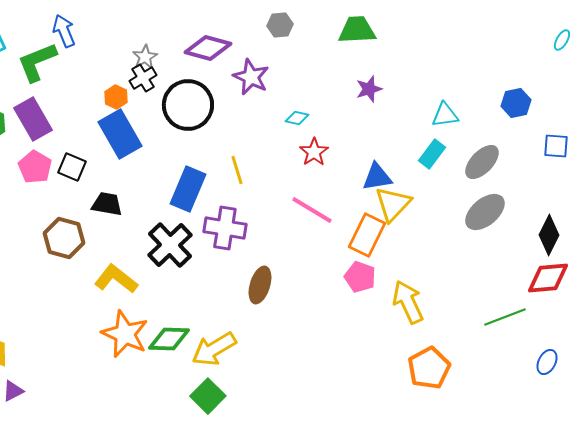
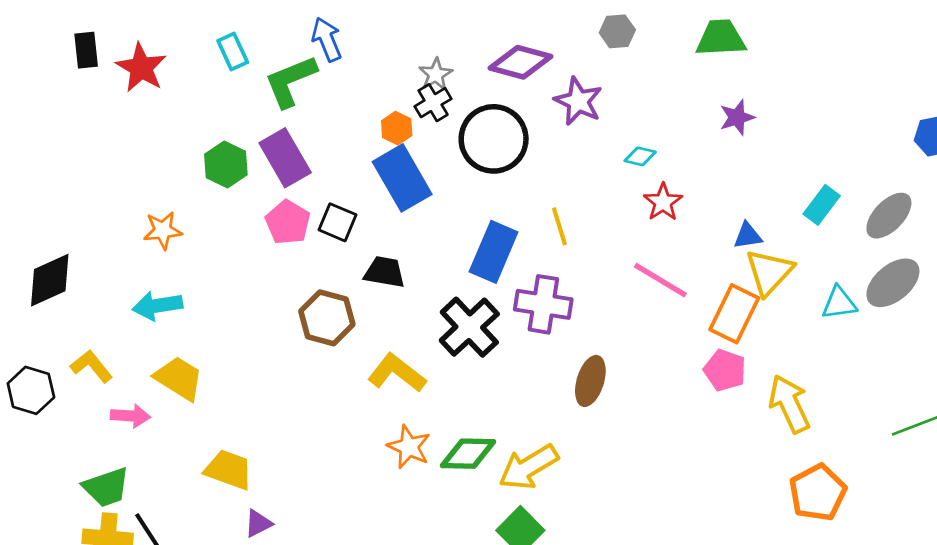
cyan triangle: (445, 115) -> (839, 303), moved
blue triangle: (377, 177) -> (748, 236), size x0.7
orange star: (125, 334) -> (409, 447), size x0.7

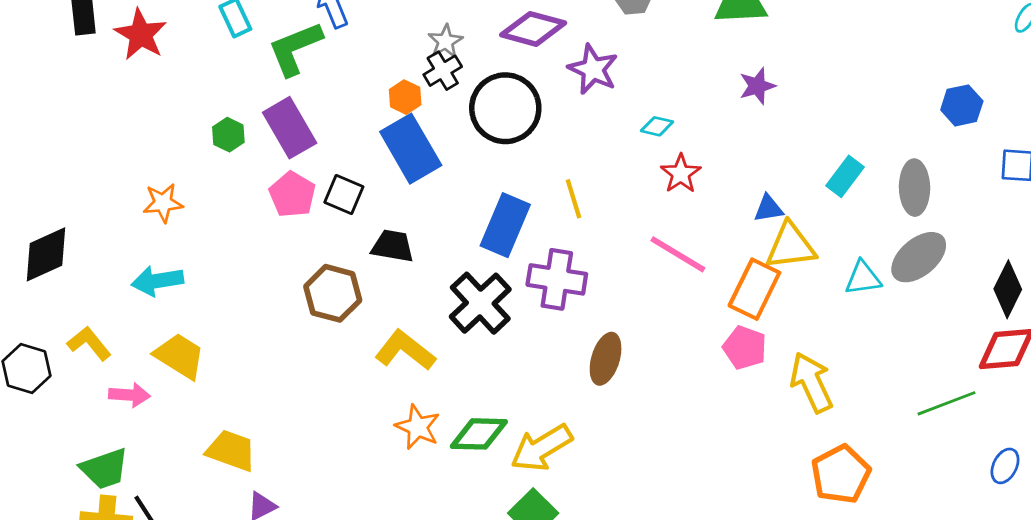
green hexagon: (226, 164) -> (228, 135), size x0.7
gray ellipse: (889, 216) -> (915, 188), turned -45
yellow triangle: (769, 272) -> (791, 246), turned 40

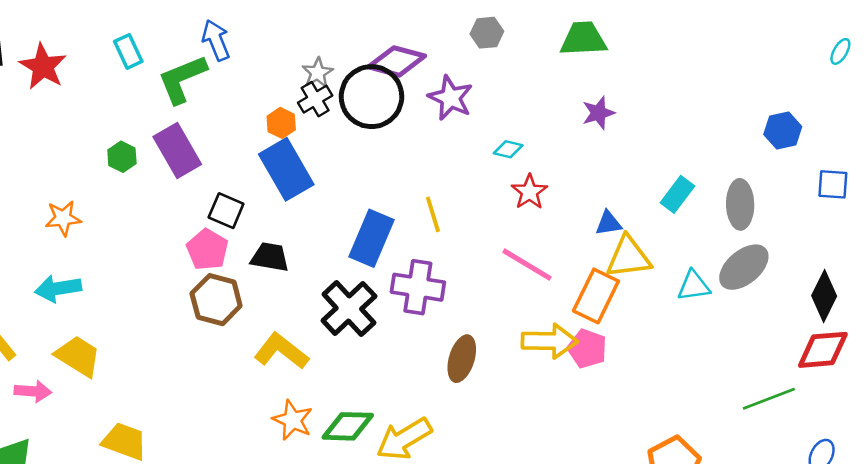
black circle: (505, 108) -> (371, 97), moved
pink pentagon: (292, 195) -> (207, 250), moved
yellow arrow: (812, 382) -> (550, 341), moved, turned 116

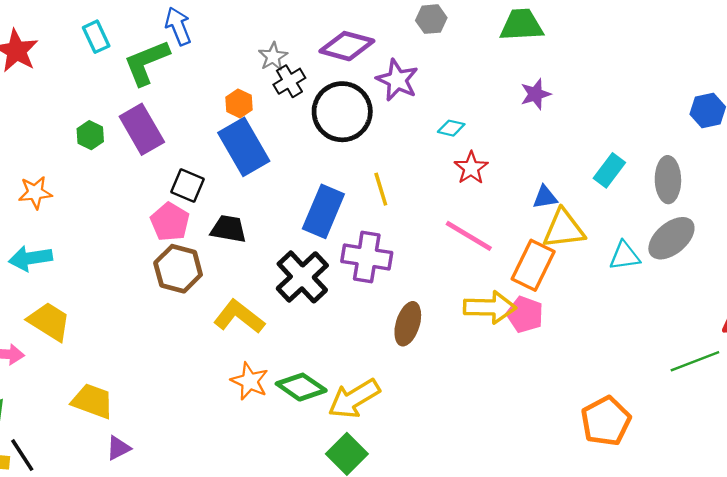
black circle: (371, 97) -> (342, 112), moved
black cross: (315, 99) -> (289, 81), moved
green diamond: (348, 426) -> (301, 387), turned 33

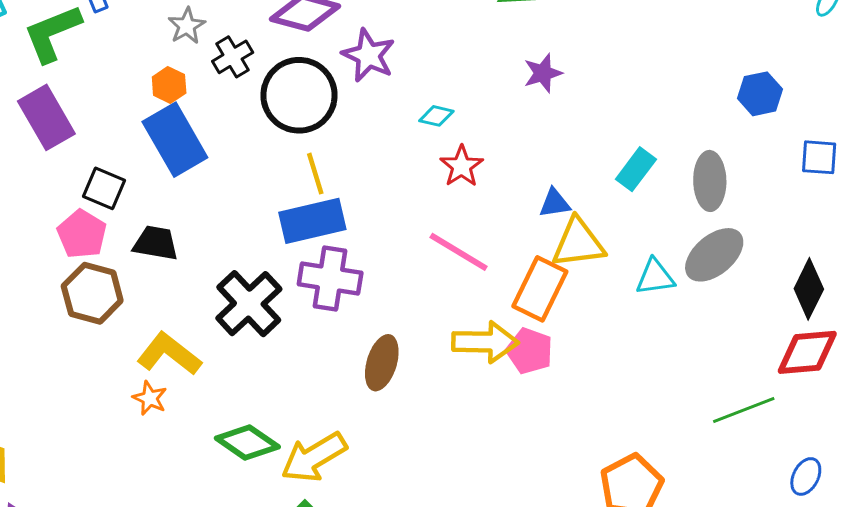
gray star: (273, 57) -> (187, 26), moved
yellow line: (381, 189) -> (315, 174), moved
blue rectangle: (323, 211) -> (312, 221), moved, turned 54
orange star: (250, 381) -> (150, 398), moved, size x0.7

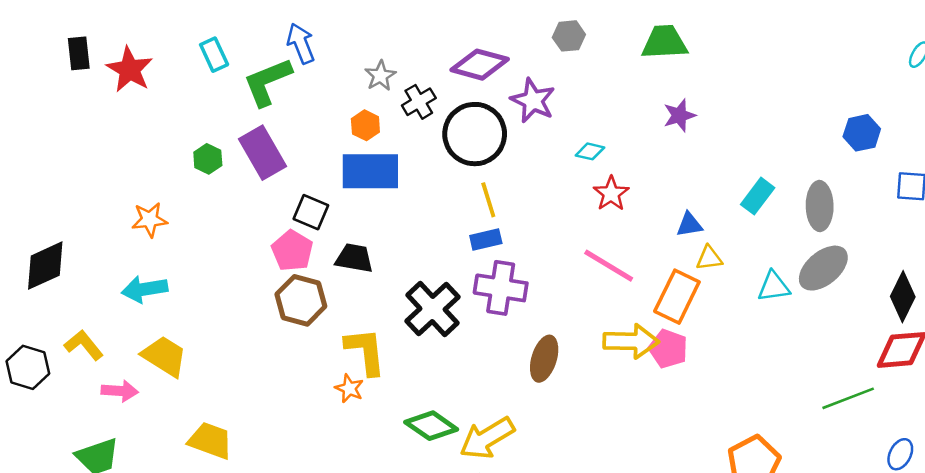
blue rectangle: (175, 140) -> (370, 171), turned -60
blue rectangle: (312, 221) -> (486, 240), size x0.6
yellow triangle: (578, 243) -> (709, 258), size x0.6
yellow L-shape: (169, 354) -> (365, 351), turned 46

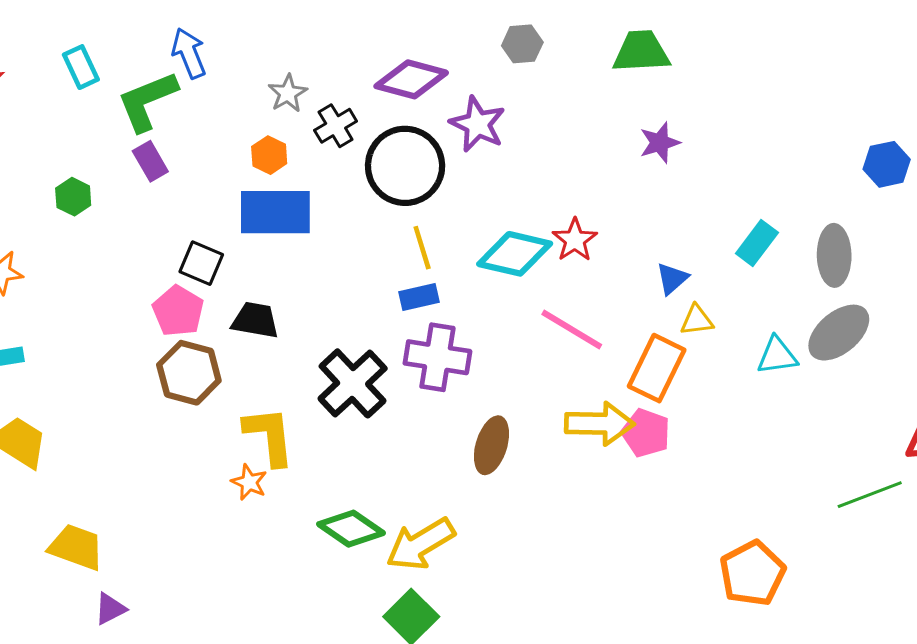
cyan diamond: (590, 151) -> (515, 254), moved, size x2.0
purple rectangle: (262, 153) -> (150, 161), moved, size x0.6
blue triangle: (689, 225) -> (672, 279), turned -32

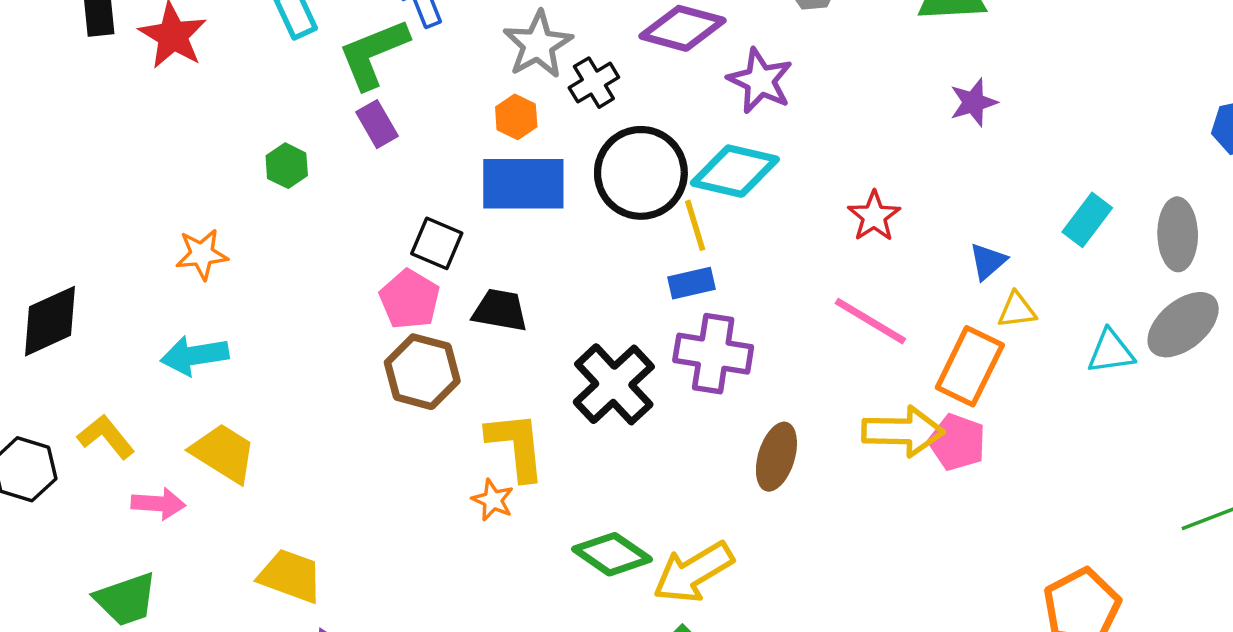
gray star: (288, 93) -> (538, 45), size x1.5
black circle: (405, 166) -> (641, 173), moved
cyan diamond: (515, 254) -> (735, 171), moved

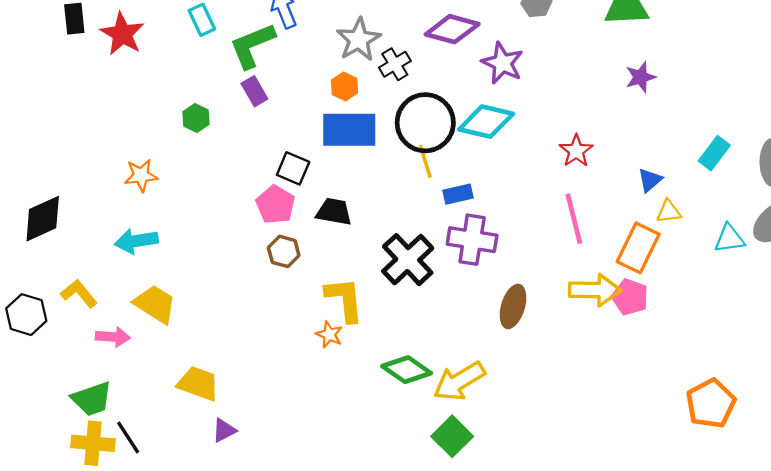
yellow line: (695, 225) -> (425, 161), moved
pink line: (870, 321) -> (574, 219), turned 45
brown hexagon: (422, 372) -> (284, 251), size x0.7

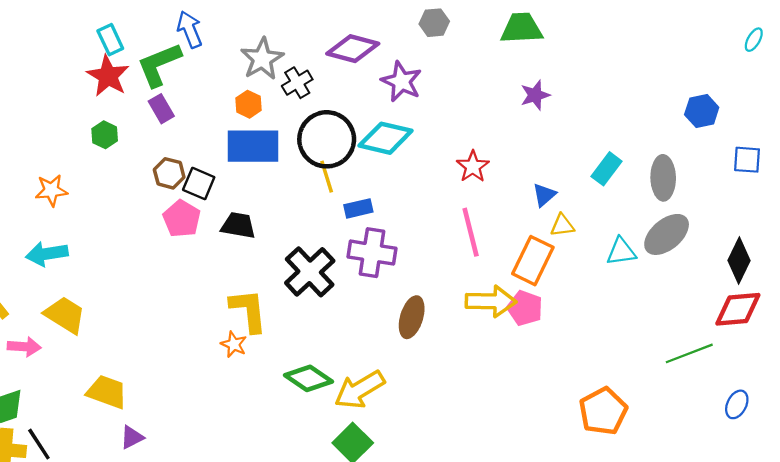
red star: (122, 34) -> (108, 76), moved
brown hexagon: (284, 251) -> (169, 173), moved

